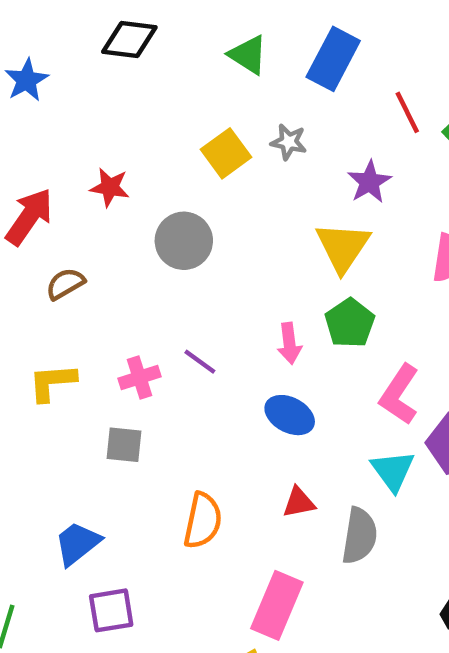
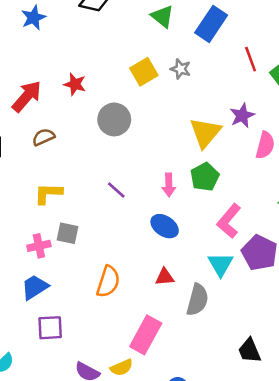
purple star: (369, 182) -> (242, 116), moved
pink cross: (140, 378) -> (39, 246), moved
yellow L-shape: (52, 382) -> (48, 193), moved

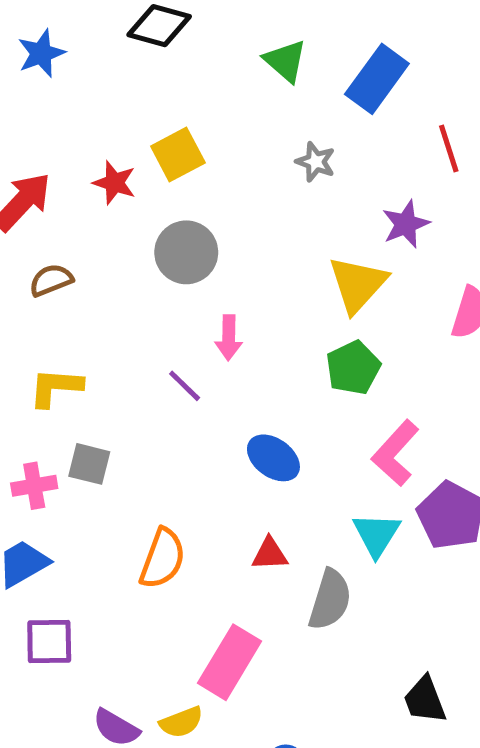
yellow square: (144, 72) -> (178, 155), moved
purple star: (242, 116) -> (406, 224), moved
pink arrow: (169, 185) -> (229, 338), moved

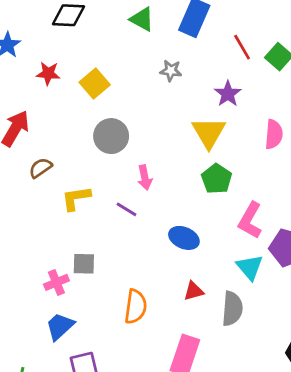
red star: (114, 183) -> (48, 73), moved
yellow L-shape: (56, 387) -> (76, 198), moved

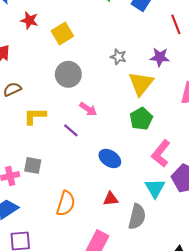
gray star: (171, 71) -> (118, 57), moved
purple star: (228, 94) -> (160, 57), turned 30
pink arrow: (145, 178) -> (88, 109), turned -54

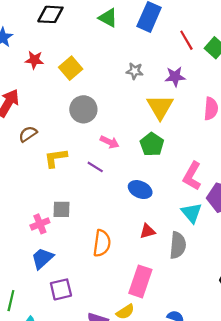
gray star: (118, 57) -> (135, 71), moved
green pentagon: (141, 119) -> (152, 144), moved

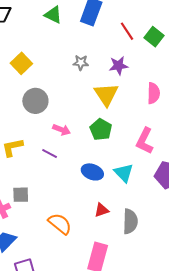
pink L-shape: (192, 176) -> (145, 141), moved
cyan triangle: (192, 213) -> (124, 173), moved
orange semicircle: (102, 243) -> (60, 224), turned -55

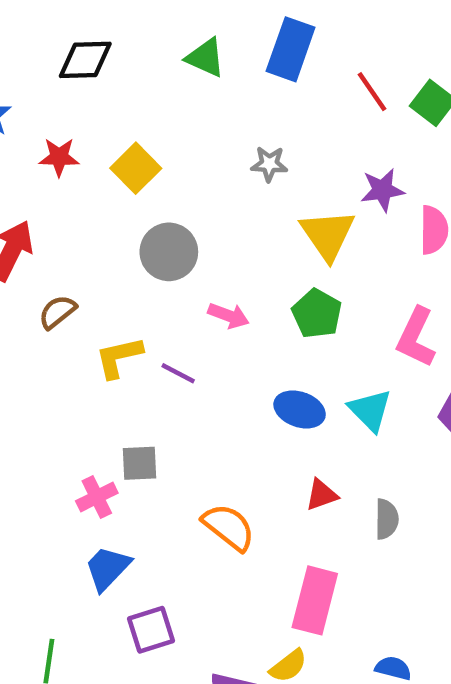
purple star: (119, 66) -> (382, 190), moved
purple line: (50, 153) -> (178, 373), moved
gray semicircle: (130, 221) -> (387, 519), size x0.7

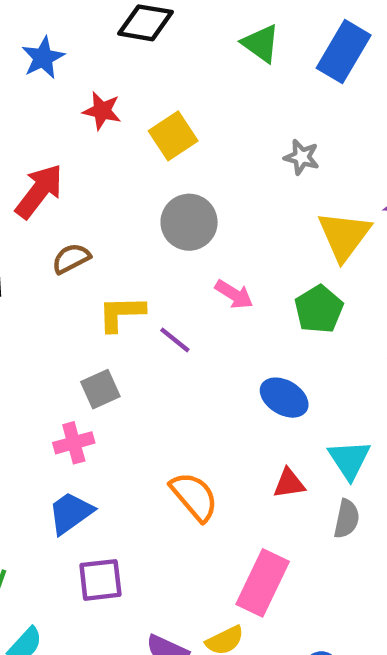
cyan triangle: (370, 410) -> (349, 460), moved
gray square: (139, 463) -> (100, 389), moved, turned -33

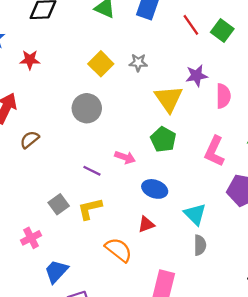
yellow square: (173, 136) -> (101, 64), moved
pink arrow: (234, 294) -> (125, 157), moved
yellow L-shape: (121, 313) -> (90, 209), moved
pink cross: (74, 443) -> (31, 238), moved
red triangle: (289, 483) -> (146, 224), moved

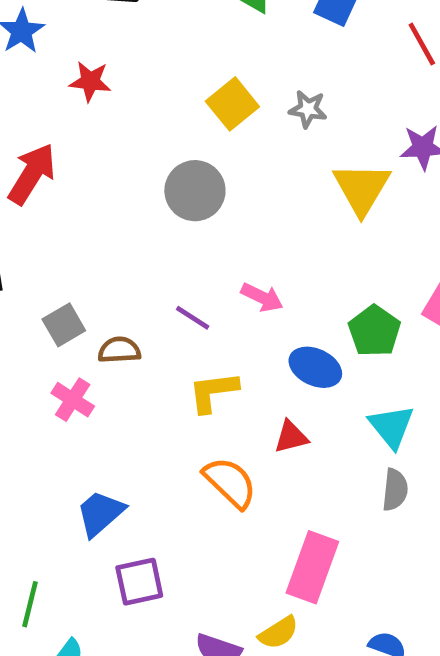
brown semicircle: (30, 140) -> (119, 350), moved, turned 30
green pentagon: (163, 140) -> (374, 331), moved
gray square: (59, 204) -> (64, 325), moved
yellow L-shape: (90, 209) -> (213, 392), moved
pink cross: (31, 238) -> (73, 400), moved, turned -36

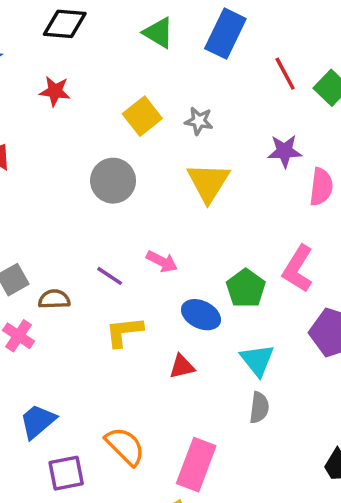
red star: (90, 81) -> (55, 91), moved
yellow triangle: (362, 188) -> (208, 182), moved
orange semicircle: (230, 482) -> (125, 446), moved

